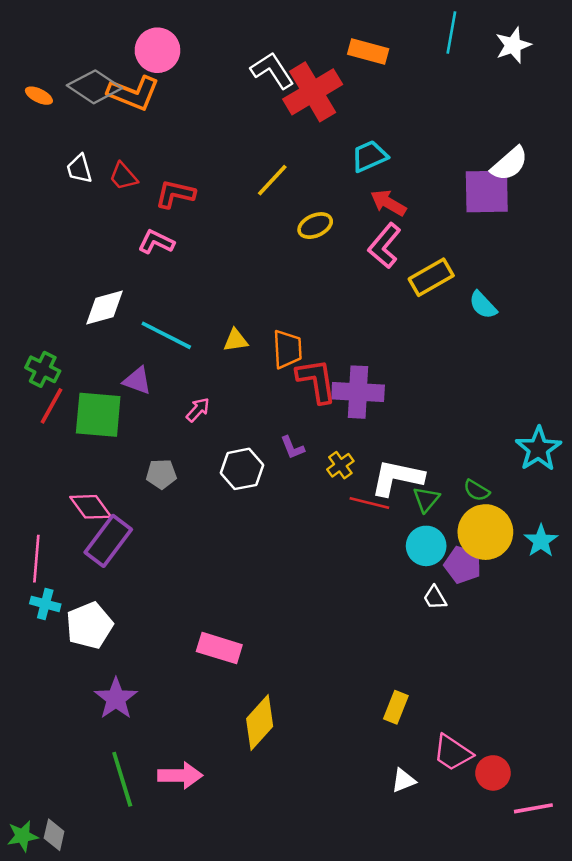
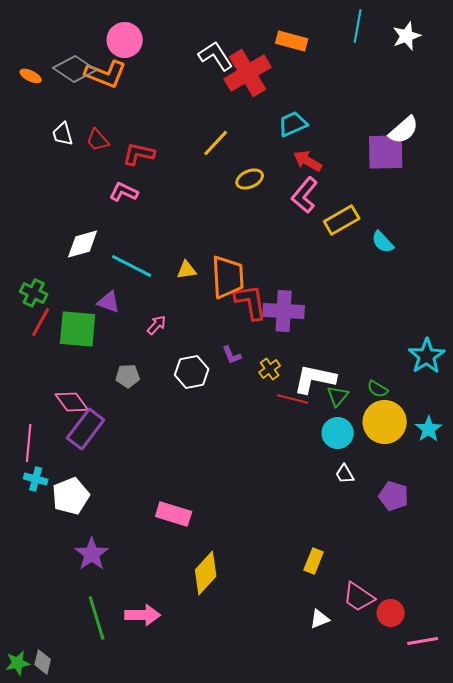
orange trapezoid: (287, 349) -> (228, 277), size x1.4
purple pentagon: (463, 565) -> (394, 496), moved

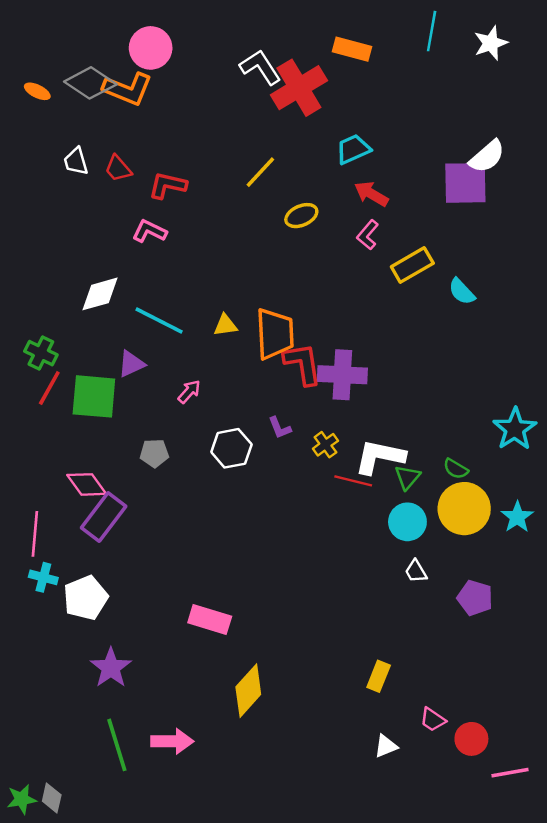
pink L-shape: (305, 195) -> (368, 235), size x0.7
purple triangle: (109, 302) -> (131, 364), turned -45
pink trapezoid: (359, 597) -> (433, 720), size x0.7

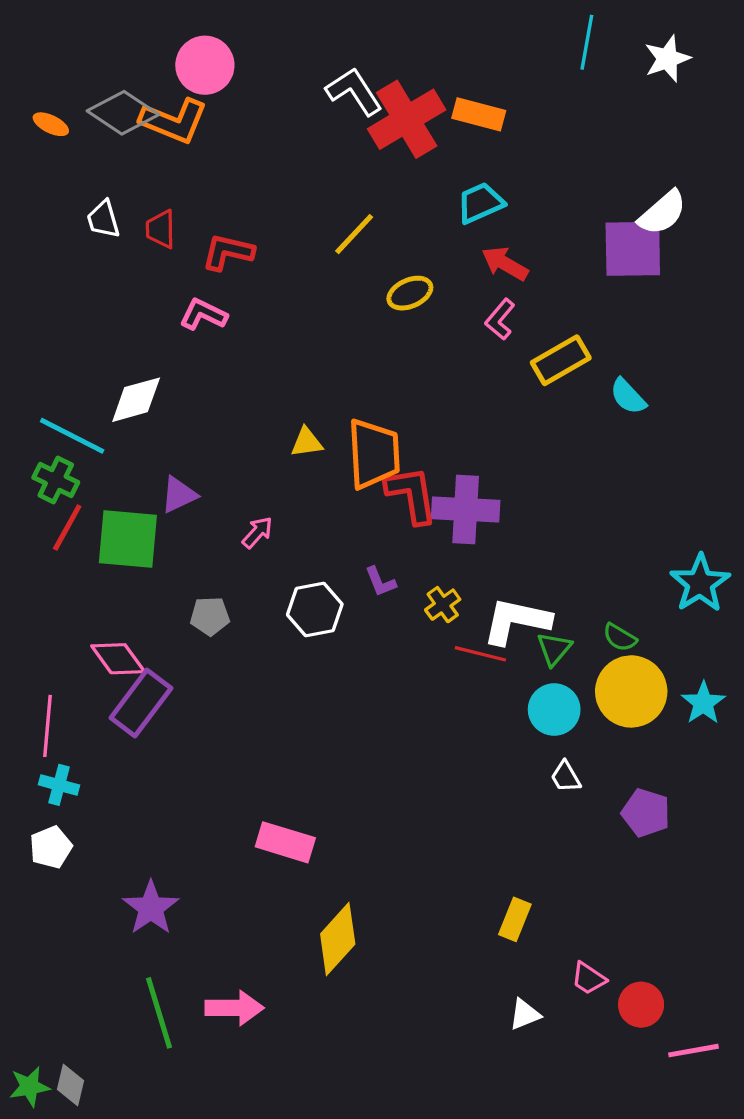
orange rectangle: (352, 49) -> (479, 114), moved
red trapezoid: (118, 169) -> (161, 229), turned 40
cyan line: (159, 320) -> (72, 436), moved
white pentagon: (86, 598) -> (51, 847), moved, size x0.7

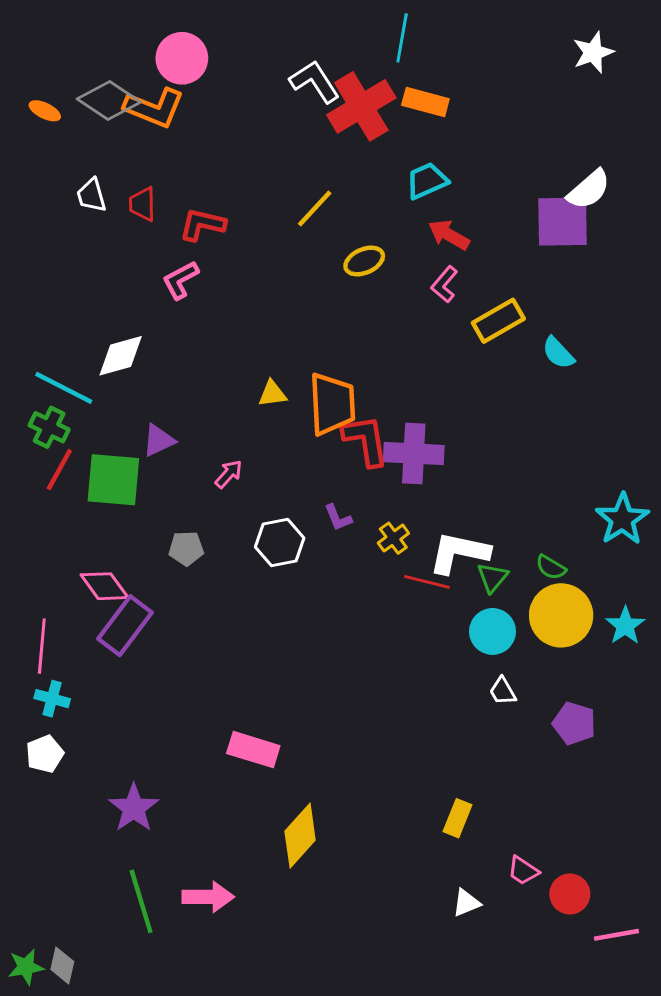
cyan line: (587, 42) -> (402, 38), moved
pink L-shape: (203, 314) -> (180, 280), turned -54

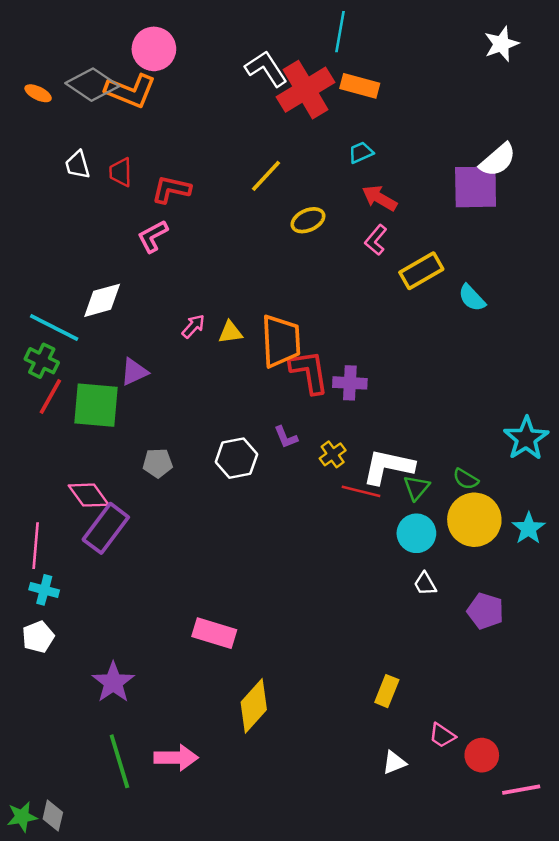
cyan trapezoid: (427, 181) -> (361, 152), size x0.7
purple cross: (414, 454) -> (350, 383), size x0.7
pink arrow: (229, 474) -> (193, 326), moved

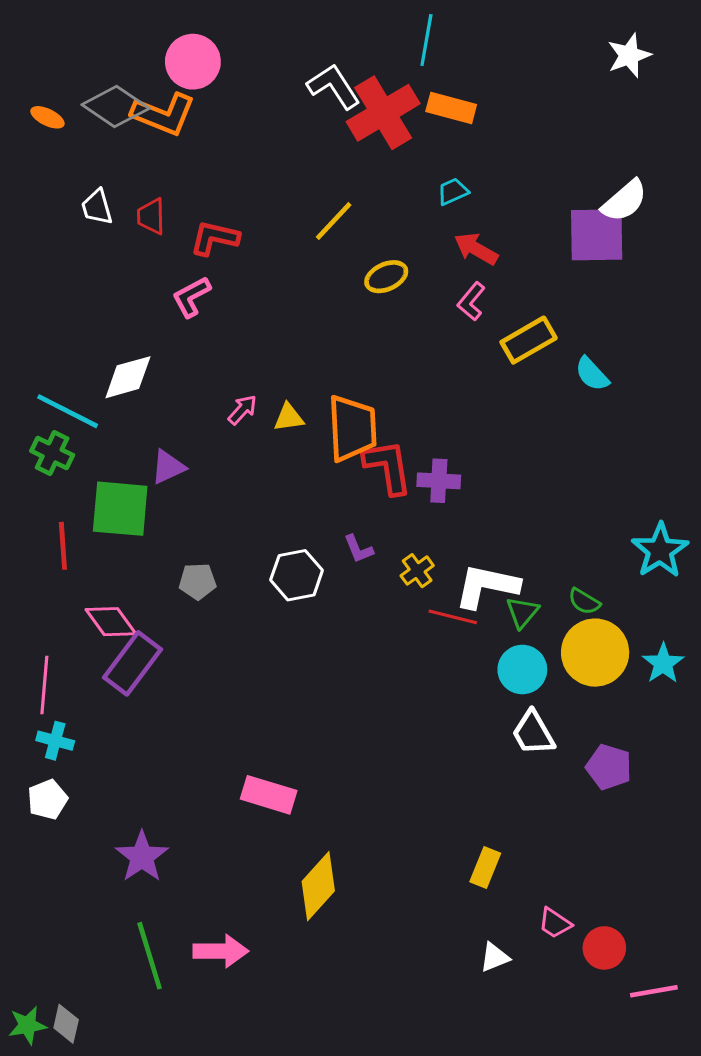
red line: (50, 396) -> (63, 546), moved, turned -33
white trapezoid: (425, 584) -> (533, 733), size x1.5

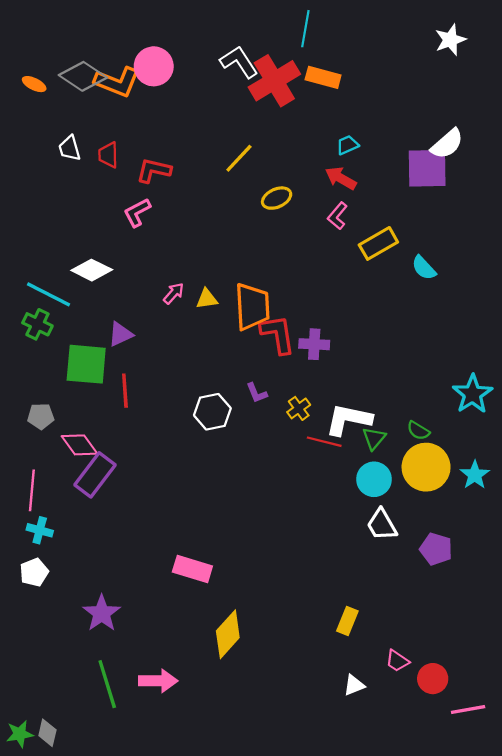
pink circle: (193, 62) -> (154, 66), moved
cyan trapezoid: (453, 192) -> (347, 145), moved
white diamond: (128, 377) -> (92, 270), turned 42
red line: (63, 546) -> (125, 391), moved
gray pentagon: (198, 581) -> (41, 416), moved

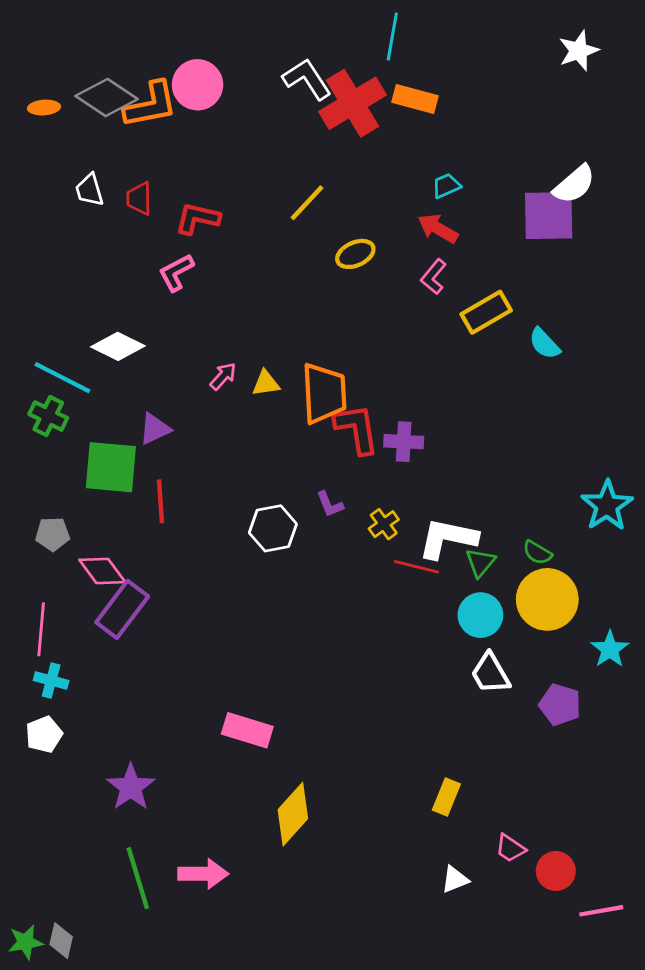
orange L-shape: (117, 82) -> (151, 105), turned -33
orange ellipse: (34, 84) -> (44, 108), turned -30
cyan star: (475, 475) -> (610, 649), moved

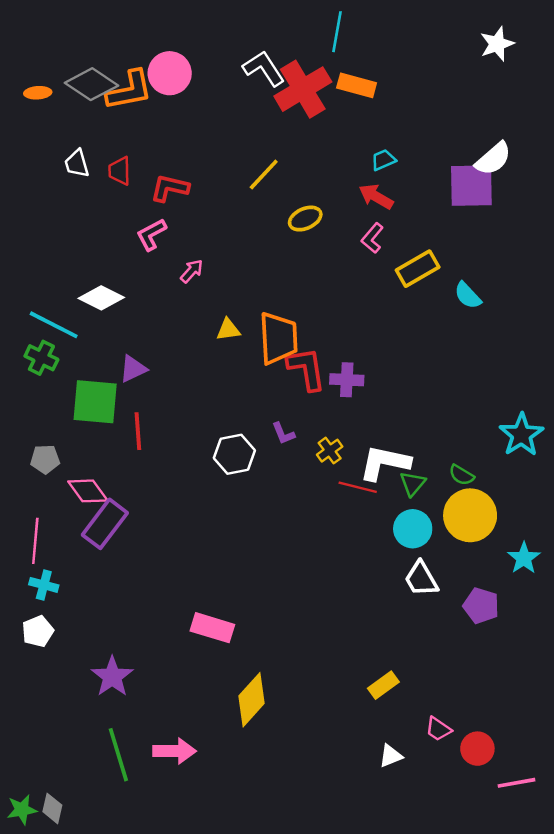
pink arrow: (223, 376) -> (192, 271), moved
yellow rectangle: (446, 797) -> (383, 685), turned 32

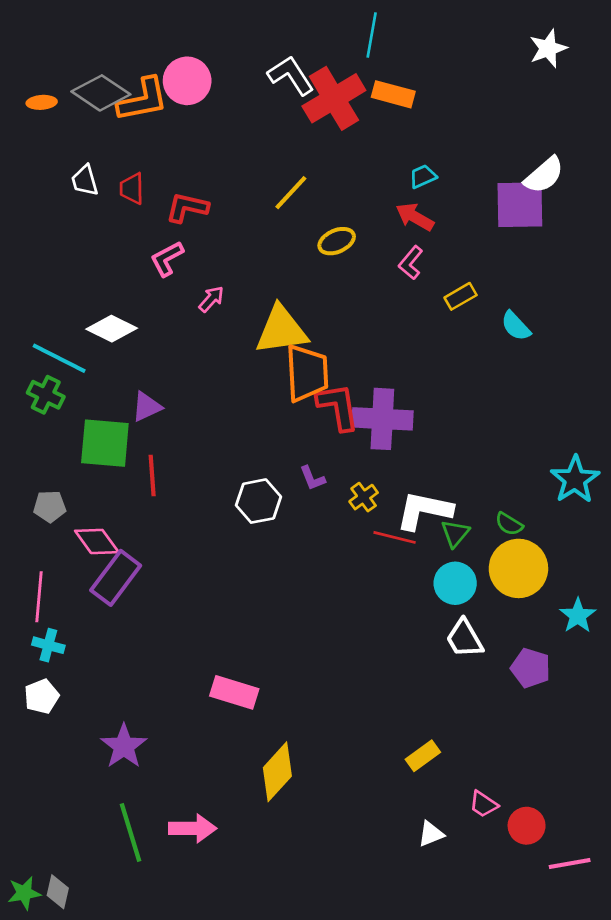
yellow rectangle: (418, 269) -> (461, 296), size x0.7
yellow triangle: (228, 330) -> (281, 330), moved, size x2.0
purple cross: (347, 380) -> (382, 419), size x1.6

